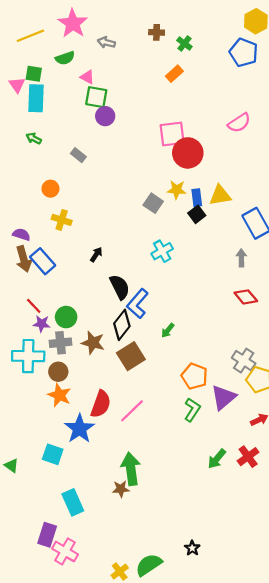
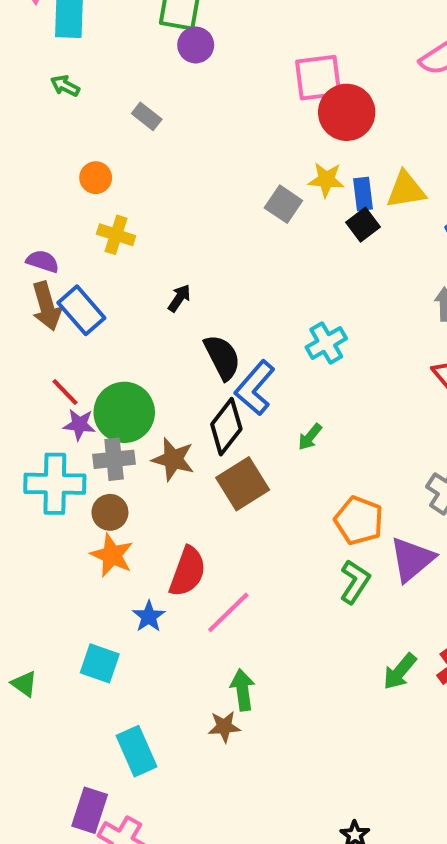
cyan cross: (162, 251) -> (326, 343), moved
green circle: (66, 317) -> (124, 412), size x1.5
pink line: (132, 411) -> (228, 612), moved
blue star: (79, 429) -> (149, 616), size x0.6
green arrow: (131, 469) -> (243, 690), size x0.7

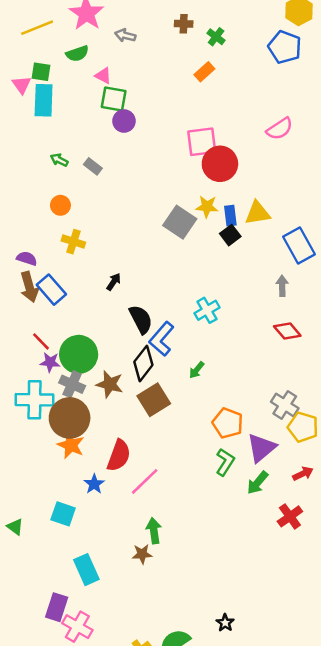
green arrow: (65, 86) -> (59, 160), moved
gray square: (283, 204) -> (180, 222), size x1.4
gray cross: (114, 459) -> (72, 384), turned 30
brown circle: (110, 512) -> (70, 418), size x1.8
green arrow: (400, 672) -> (258, 483), moved

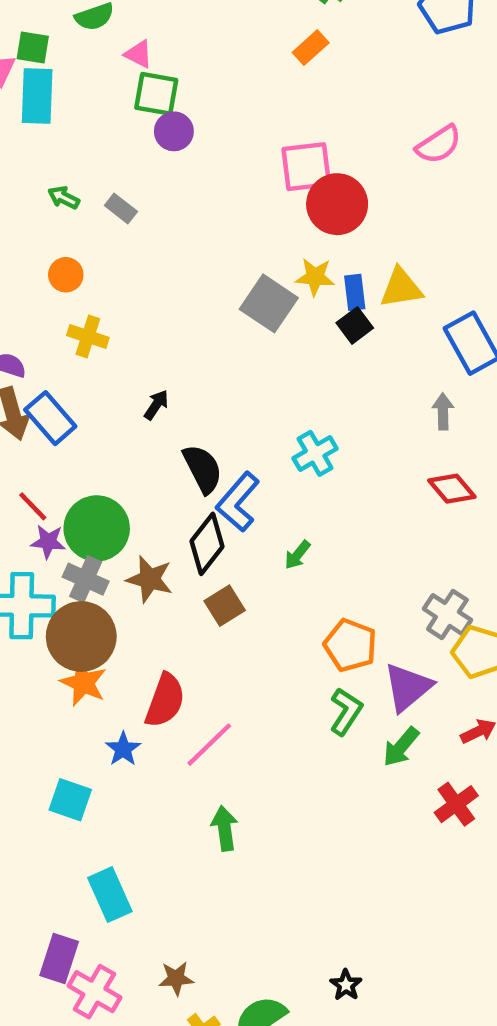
brown square: (154, 400) -> (225, 606), size x0.7
brown star: (142, 554) -> (176, 978), moved

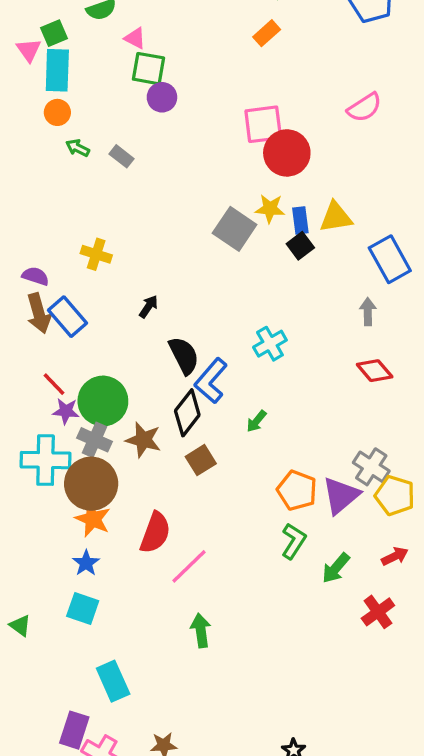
green square: (33, 48) -> (54, 33), turned -32
orange circle: (66, 275) -> (57, 112), moved
purple triangle: (408, 687) -> (341, 495), moved
blue star: (123, 749) -> (86, 563), moved

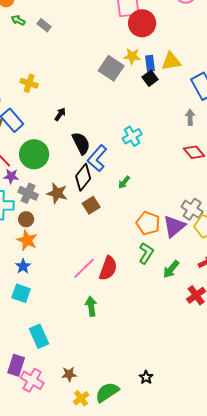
green circle: (103, 401) -> (34, 154), moved
brown circle: (91, 484) -> (26, 219), size x0.5
red semicircle: (155, 533) -> (108, 268), moved

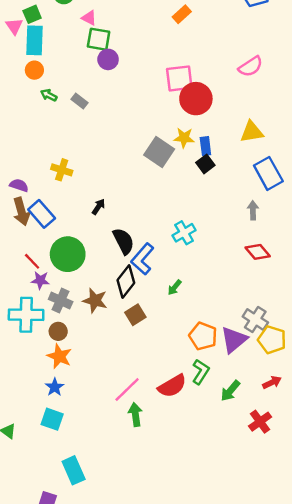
yellow triangle: (171, 61) -> (252, 132), moved
red semicircle: (108, 268) -> (172, 386), moved, turned 40
green arrow: (91, 306) -> (135, 414), moved

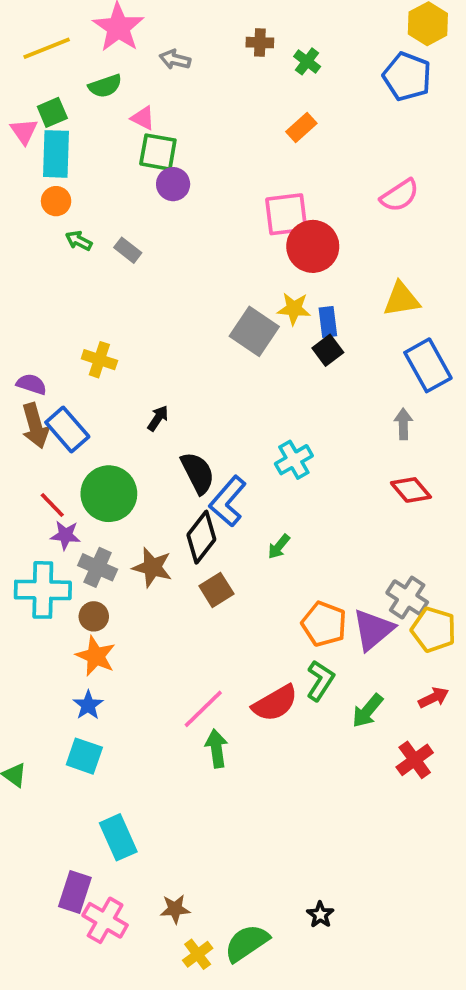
orange rectangle: (182, 14) -> (301, 127), moved

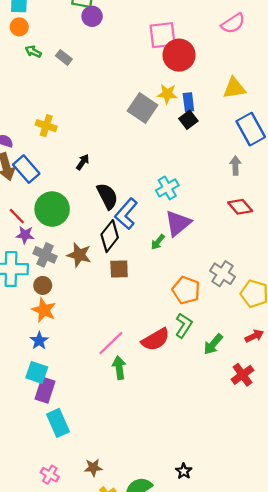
brown square: (216, 590) -> (119, 269), turned 30
gray cross: (407, 598) -> (223, 274), moved
purple triangle: (373, 630) -> (178, 223), moved
purple rectangle: (75, 892) -> (45, 390), moved
pink cross: (105, 920) -> (50, 475), size x0.7

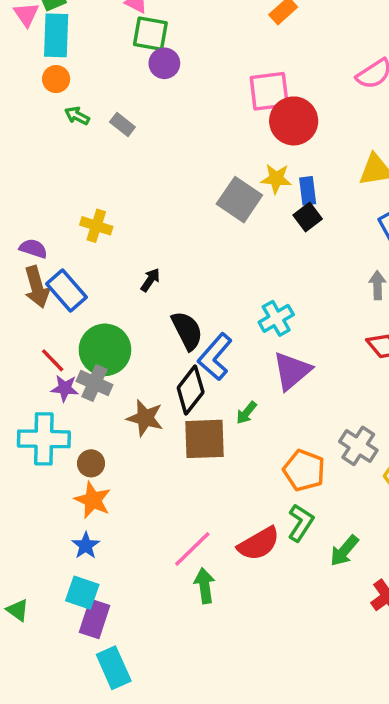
green arrow: (158, 242) -> (246, 413), moved
gray cross: (45, 255) -> (94, 383), moved
brown square: (119, 269) -> (205, 439), size x1.5

